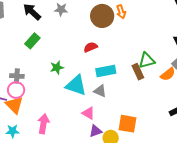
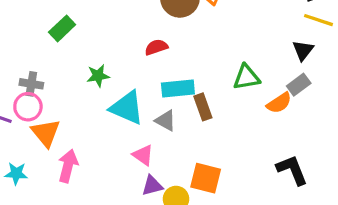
brown rectangle: (138, 72) -> (203, 107), moved
orange triangle: (14, 105) -> (46, 133), moved

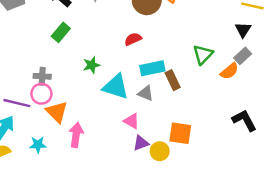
green triangle: (246, 77) -> (203, 54), turned -30

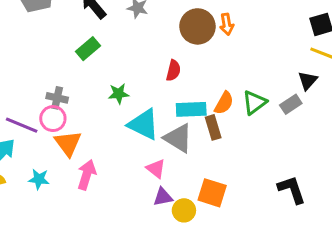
red semicircle: (133, 39) -> (173, 70), turned 119
gray rectangle: (243, 56) -> (291, 104), moved
orange semicircle: (229, 71) -> (224, 103), moved, turned -30
gray triangle: (146, 93) -> (178, 138), size x1.5

